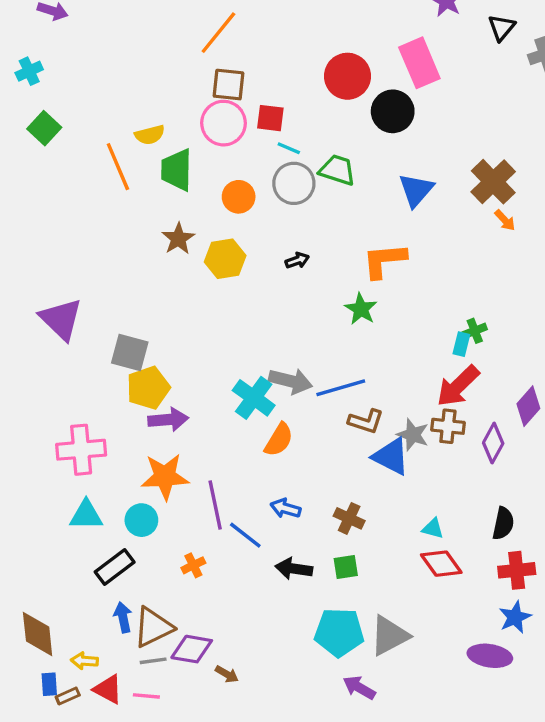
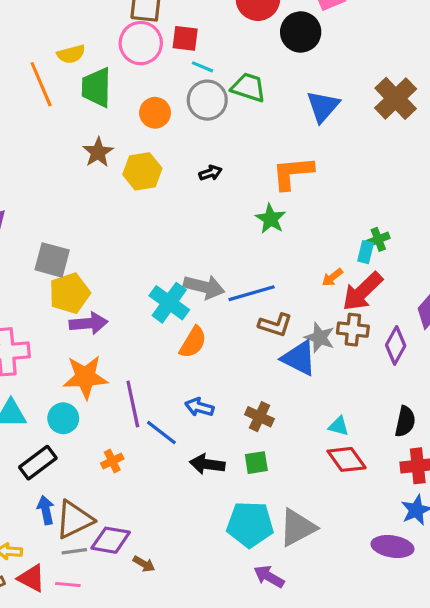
orange arrow: (505, 220) -> (332, 277), moved, turned 95

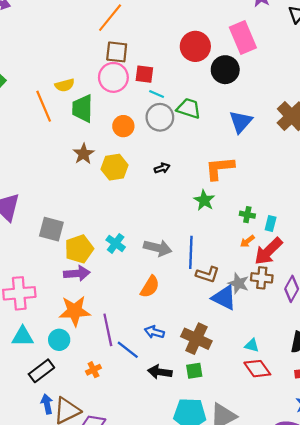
green cross: (378, 239) -> (247, 215), moved, turned 32
yellow pentagon: (70, 293) -> (79, 249), moved
blue line: (252, 293) -> (191, 252), turned -72
cyan cross: (169, 303) -> (116, 243), moved, size x0.7
brown cross: (259, 417) -> (196, 339), size x1.5

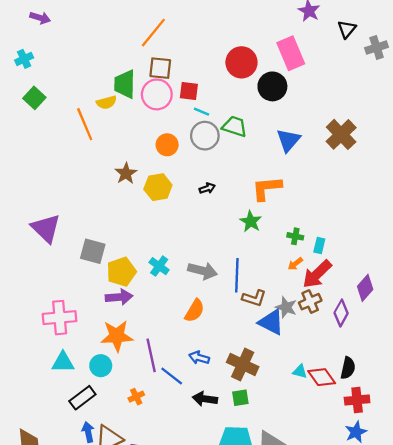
green trapezoid: (82, 108) -> (125, 84), moved
brown cross: (262, 278) -> (310, 302), turned -30
red diamond: (257, 369) -> (322, 377), moved

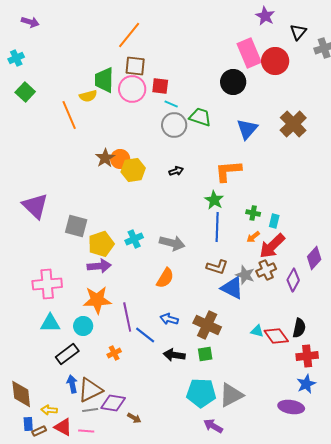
red circle: (241, 62) -> (275, 61), moved
orange circle: (167, 145) -> (120, 159), moved
cyan cross: (159, 266) -> (134, 239), turned 30
blue line: (237, 275) -> (217, 227), moved

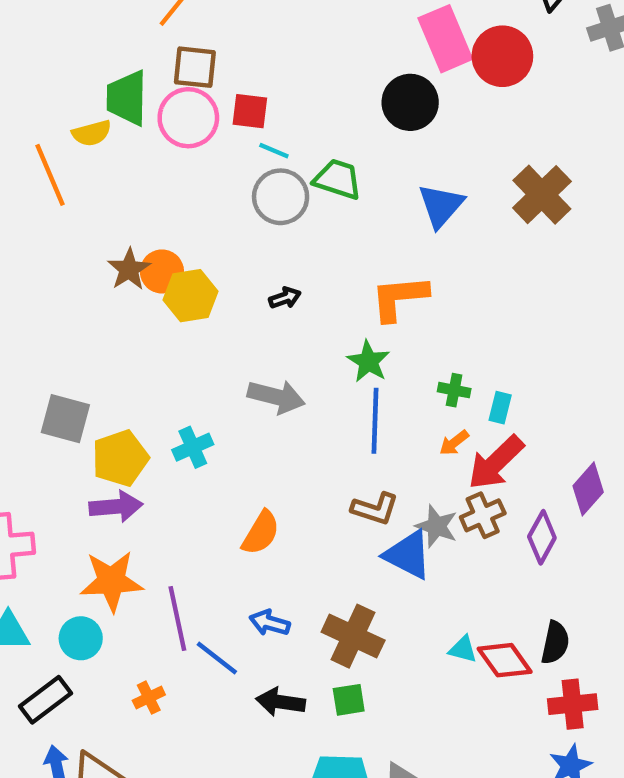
gray arrow: (172, 243) -> (276, 397), moved

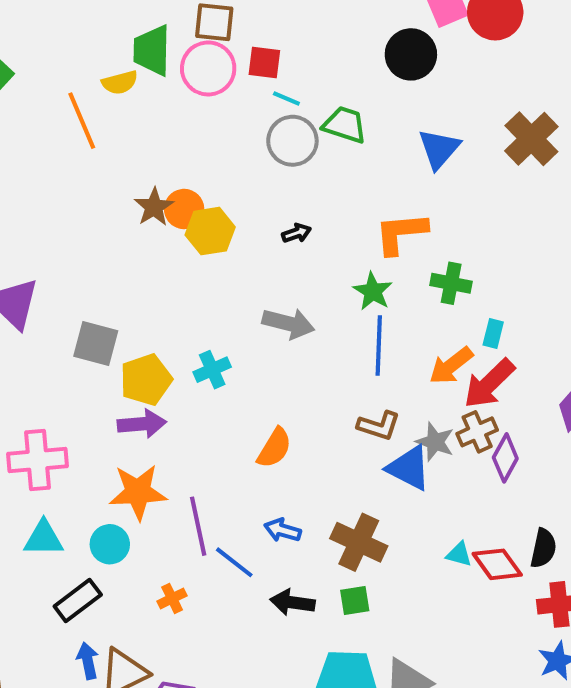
green cross: (454, 390) -> (451, 283), moved, size x1.4
orange arrow: (454, 443) -> (451, 366), size x1.6
purple diamond: (542, 537) -> (505, 458), moved

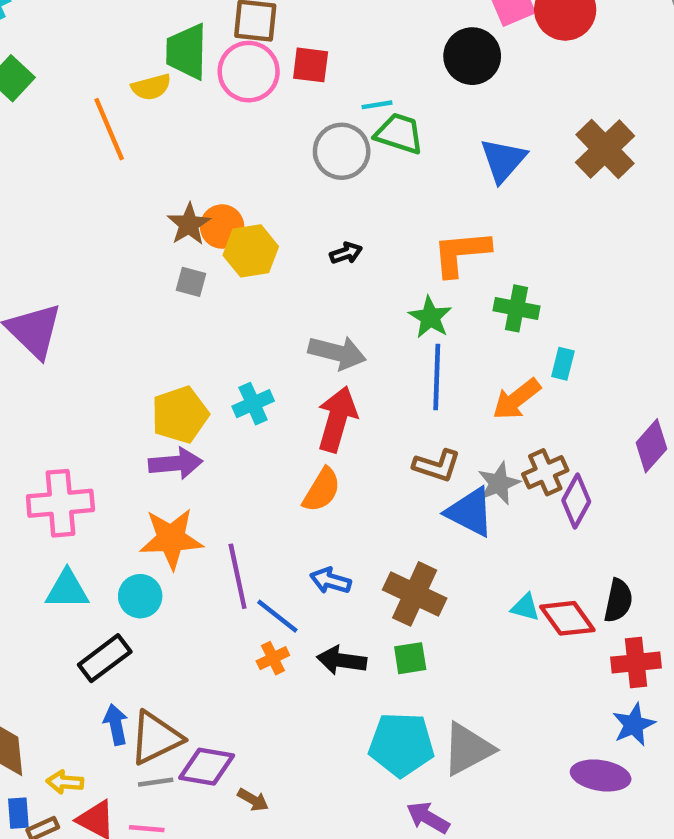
cyan line: (286, 99) -> (377, 105), moved, turned -32
gray square: (96, 343) -> (191, 282), moved, size x0.6
red arrow: (489, 384) -> (337, 419), moved, turned 150
gray star: (435, 442) -> (499, 483), turned 30
orange cross: (172, 598) -> (273, 658), moved

